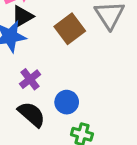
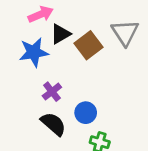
black triangle: (22, 16) -> (60, 34), moved

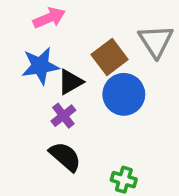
black triangle: (60, 34) -> (70, 82), moved
blue circle: (86, 113) -> (124, 94), moved, size x1.5

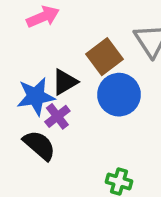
blue star: (40, 66) -> (36, 96), moved
black semicircle: (65, 157) -> (39, 145), moved

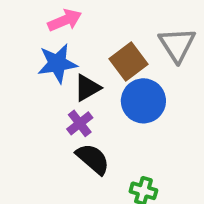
blue star: (36, 96) -> (57, 63), moved
black semicircle: (39, 145) -> (93, 159), moved

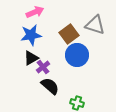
gray triangle: (177, 45) -> (95, 25), turned -40
black triangle: (87, 88) -> (31, 58), moved

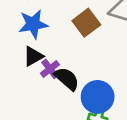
blue circle: (77, 55) -> (98, 97), moved
black semicircle: (50, 86) -> (67, 79), moved

